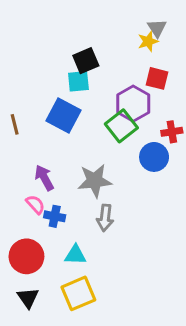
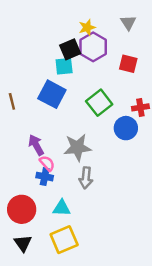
yellow star: (148, 41) -> (87, 27), moved
purple hexagon: (133, 104) -> (93, 47), moved
pink semicircle: (35, 204) -> (47, 163), moved

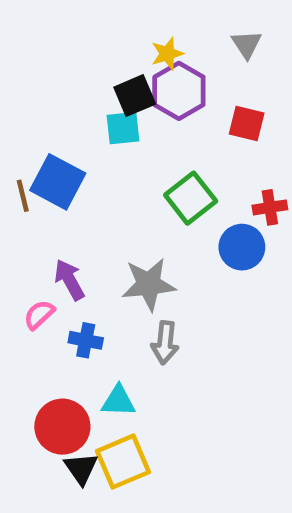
blue square: (52, 94) -> (58, 182), moved
pink semicircle: (47, 163) -> (39, 315), moved, turned -91
red circle: (22, 209) -> (62, 427), moved
black triangle: (23, 243) -> (81, 469), moved

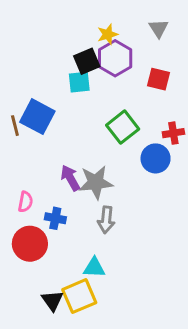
purple arrow: (69, 280) -> (70, 178), moved
pink semicircle: (39, 315) -> (25, 202), turned 144
cyan triangle: (118, 401) -> (94, 268), moved
red circle: (62, 427) -> (30, 244), moved

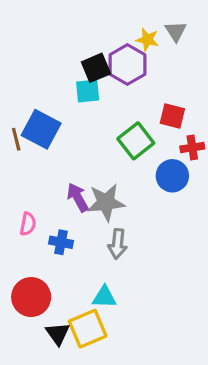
yellow star: (108, 34) -> (147, 40), moved, turned 30
red square: (159, 79) -> (172, 116), moved
red circle: (30, 244) -> (31, 297), moved

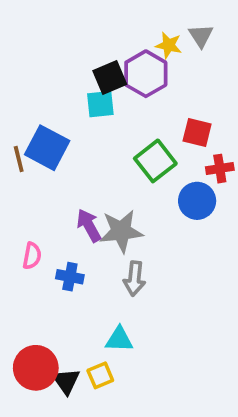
red circle: (31, 297) -> (36, 368), moved
yellow square: (88, 329) -> (100, 375), size x0.6

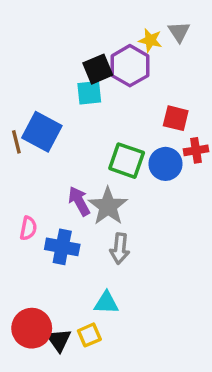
green square: (155, 161) -> (127, 161), moved, turned -33
blue circle: (197, 201) -> (166, 164), moved
gray star: (121, 231) -> (108, 206), turned -30
blue cross: (70, 277) -> (62, 247), size x1.4

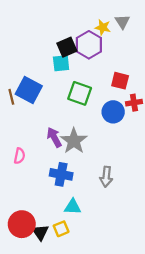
green square: (127, 161) -> (80, 93), moved
blue cross: (62, 247) -> (61, 174), moved
gray arrow: (120, 249) -> (106, 177), moved

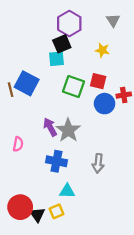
yellow star: (103, 27) -> (102, 50), moved
purple hexagon: (89, 45) -> (69, 23), moved
red square: (120, 81) -> (98, 81), moved

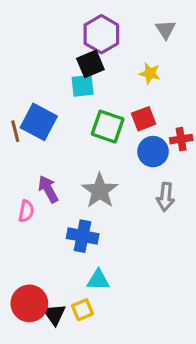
red square: (98, 81) -> (144, 119), turned -35
purple arrow: (50, 127) -> (48, 189), moved
gray arrow: (98, 163) -> (166, 197), moved

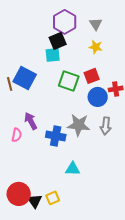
gray triangle: (166, 29) -> (96, 24), moved
gray star: (100, 191) -> (79, 125), moved, turned -30
blue cross: (83, 236) -> (56, 136), moved
cyan triangle: (98, 280) -> (73, 169), moved

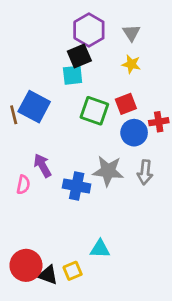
cyan triangle: (73, 169) -> (100, 249), moved
black triangle: (35, 201) -> (48, 275), turned -35

